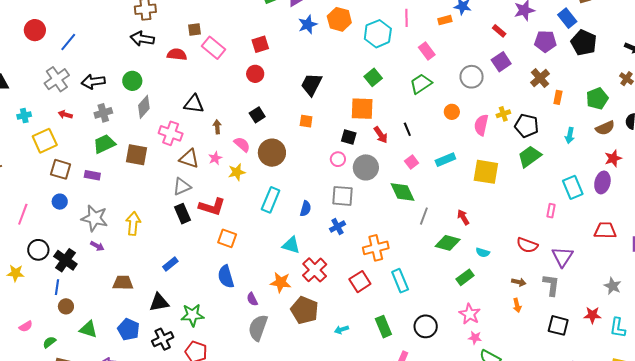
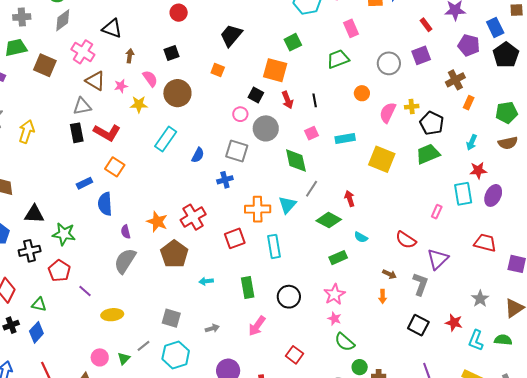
red star: (613, 158) -> (478, 170), moved
cyan triangle: (291, 245) -> (287, 205), moved, turned 42
blue rectangle: (170, 264) -> (84, 183), moved

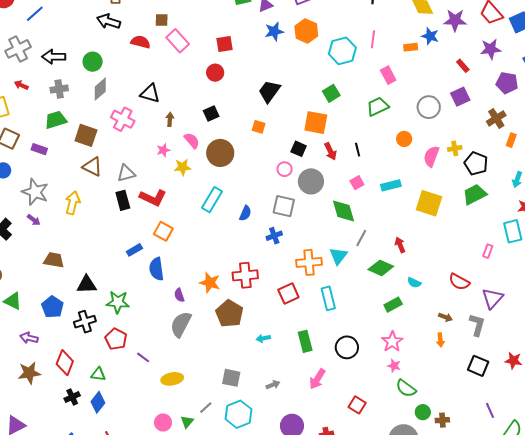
brown triangle: (95, 81) -> (92, 167), moved
red cross: (193, 217) -> (245, 275), turned 30

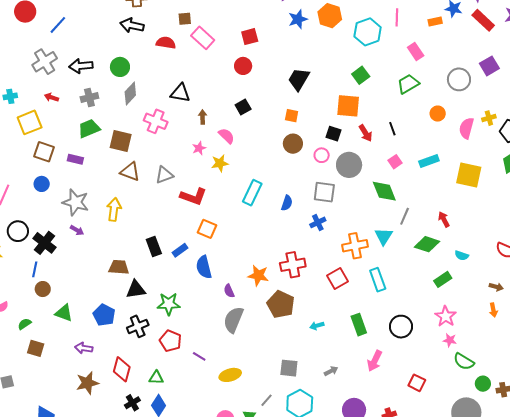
red rectangle: (463, 66) -> (483, 20), moved, size x1.6
brown circle: (220, 153) -> (293, 144), moved, size x0.7
black rectangle: (123, 200) -> (154, 247), moved
brown trapezoid: (54, 260) -> (119, 267), moved

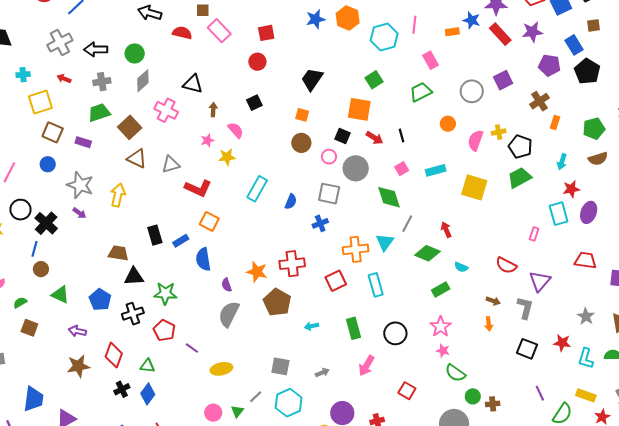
red arrow: (366, 133) -> (374, 138), turned -30
brown square: (121, 141) -> (130, 127), turned 30

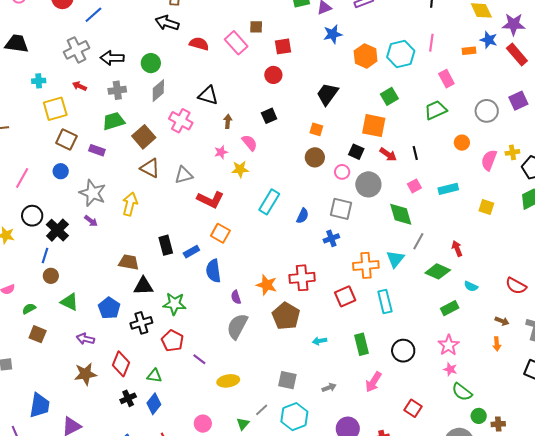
brown square: (203, 10) -> (256, 27), moved
orange hexagon: (348, 18) -> (366, 56), moved
yellow square: (474, 187) -> (486, 207), size x0.6
pink circle: (213, 413) -> (203, 424), moved

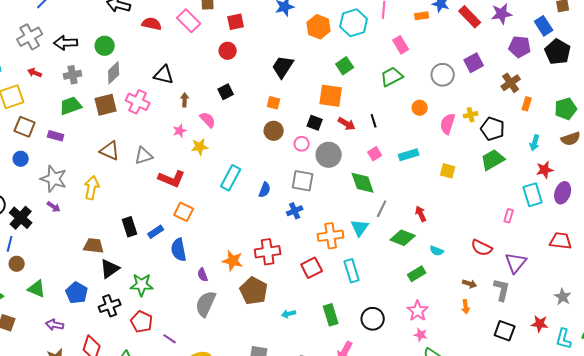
brown square: (144, 137) -> (106, 105), moved, turned 30
black triangle: (143, 286) -> (110, 269), turned -30

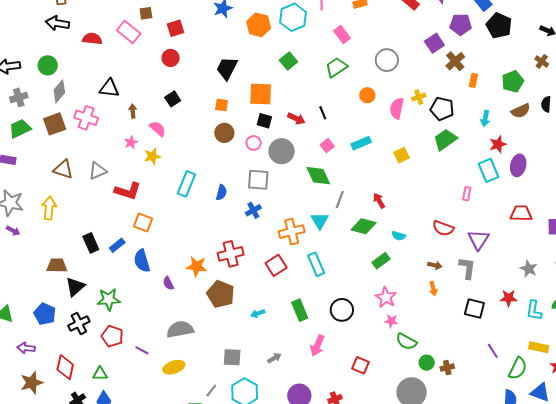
purple square: (474, 63) -> (434, 43), moved
orange square: (331, 96) -> (261, 94), moved
yellow square: (448, 171) -> (402, 155), turned -35
gray semicircle: (206, 304) -> (180, 329), moved, turned 60

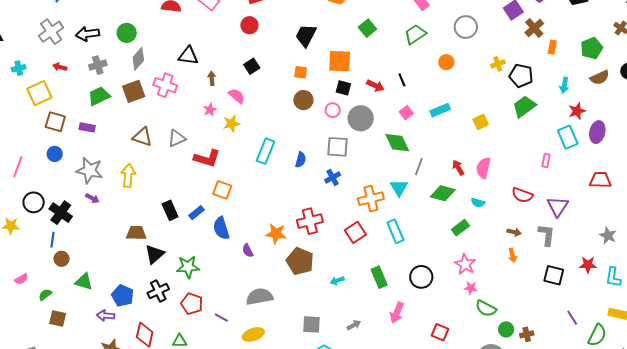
pink semicircle: (397, 108) -> (483, 168), moved
blue pentagon: (45, 314) -> (123, 296), moved

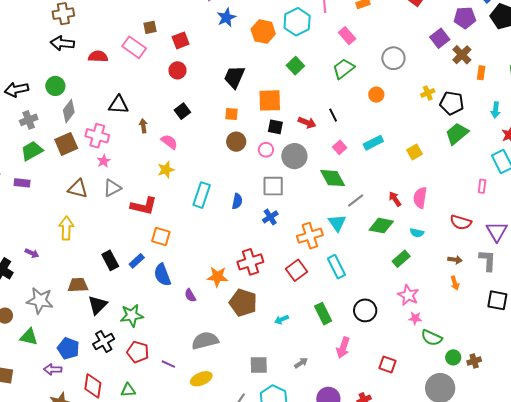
pink star: (210, 110) -> (104, 161), moved
gray line: (419, 167) -> (356, 200), turned 36
gray star: (90, 170) -> (40, 301), moved

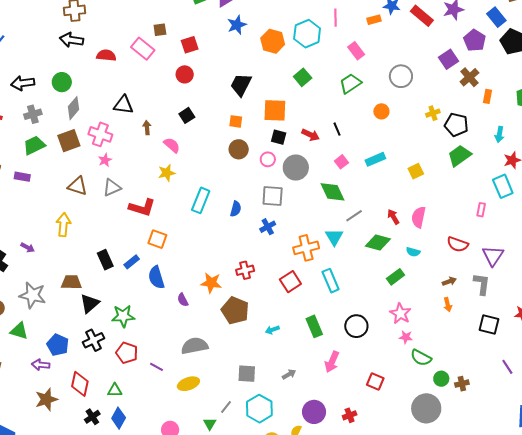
purple pentagon: (465, 18) -> (475, 40), turned 30
brown arrow: (455, 260) -> (449, 281), turned -32
red cross: (250, 262) -> (245, 270), size x0.7

